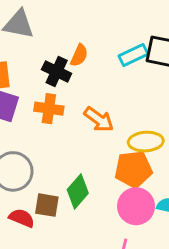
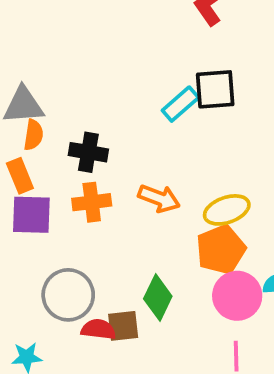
orange semicircle: (79, 55) -> (33, 135), moved
red semicircle: (22, 218) -> (98, 329), moved

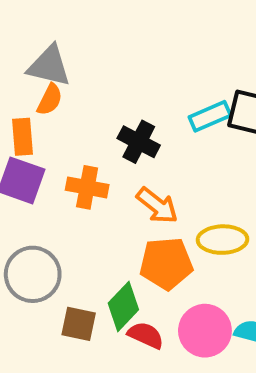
black cross: (88, 152) -> (139, 142), moved
orange pentagon: (221, 250) -> (166, 263), moved
red semicircle: (98, 329) -> (146, 335), moved

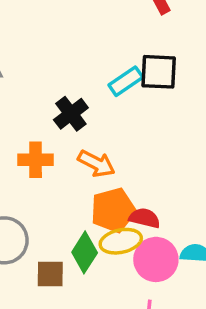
black cross: (139, 142) -> (71, 114), turned 36
yellow ellipse: (222, 240) -> (121, 241), moved
red semicircle: (146, 335) -> (145, 218), moved

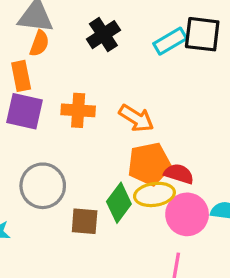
black cross: (71, 114) -> (103, 35), moved

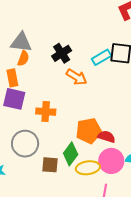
orange cross: (78, 110) -> (46, 112), moved
orange arrow: (136, 118) -> (76, 77), moved
yellow ellipse: (154, 194) -> (88, 168), moved

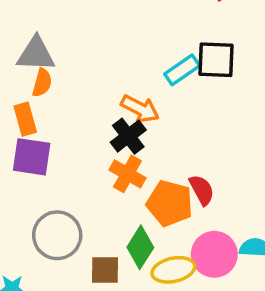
black cross: (62, 53) -> (128, 136), moved
orange cross: (46, 112) -> (127, 174), moved, turned 30
orange pentagon: (89, 131) -> (170, 203), turned 30
red semicircle: (106, 137) -> (202, 190), moved, turned 48

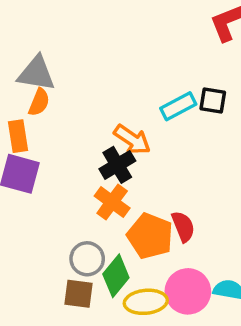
black square: (216, 60) -> (213, 100), size x0.7
gray circle: (57, 235) -> (87, 259), moved, size x0.7

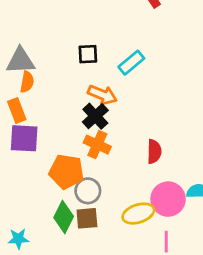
black square: (213, 100) -> (88, 54), moved
red semicircle: (183, 227) -> (154, 151), turned 35
orange pentagon: (150, 236) -> (66, 172), moved
green diamond: (116, 276) -> (64, 217), moved

